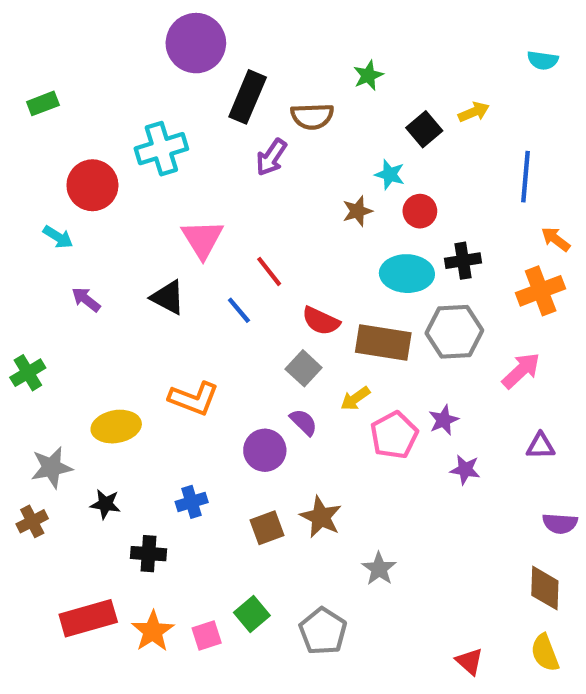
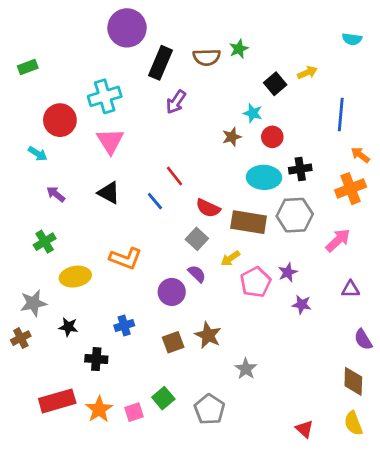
brown semicircle: (312, 116) -> (207, 57), moved
pink triangle: (202, 239) -> (110, 141), moved
green cross: (28, 373) -> (45, 242), moved
purple semicircle: (560, 523) -> (363, 339), turned 55

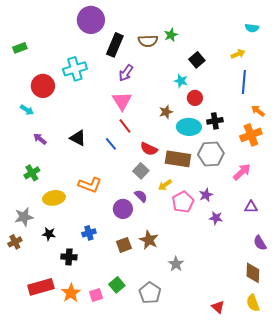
yellow arrow: (307, 73) -> (238, 54), moved
brown star: (232, 137) -> (166, 112), moved
pink triangle: (110, 141) -> (122, 101), moved

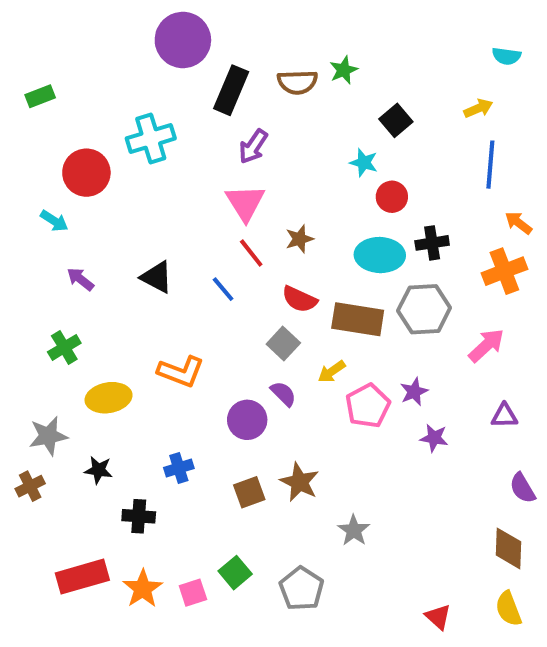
brown star: (166, 112) -> (299, 239), moved

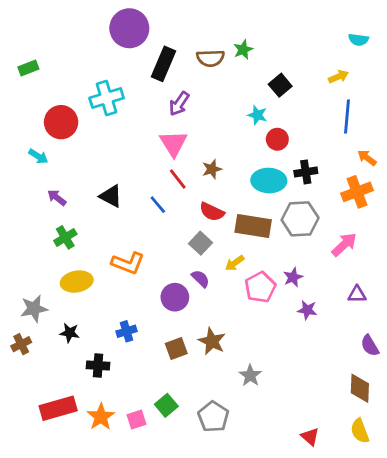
green cross: (64, 347) -> (65, 237), moved

